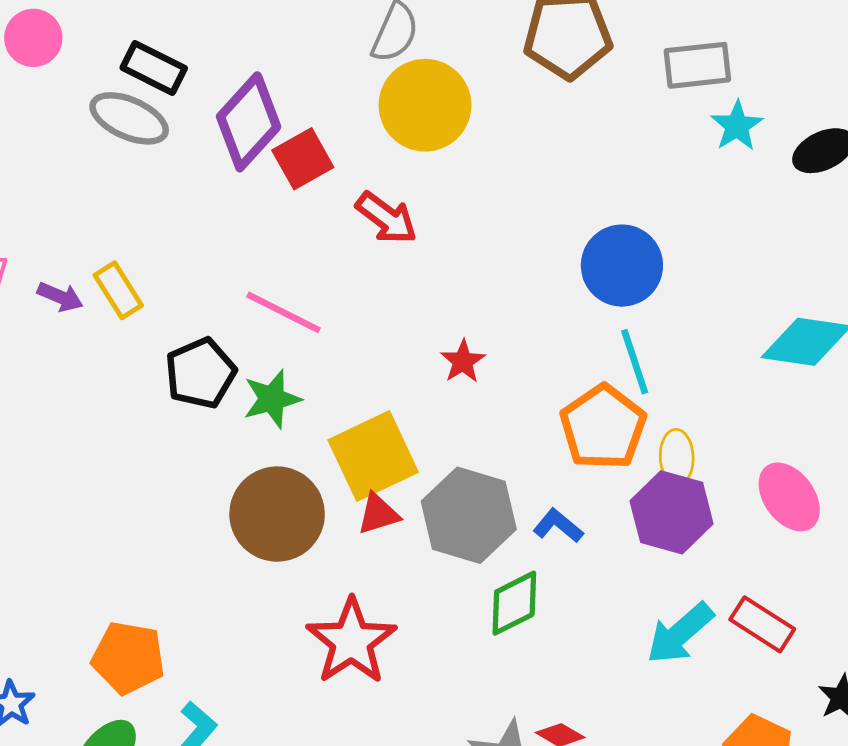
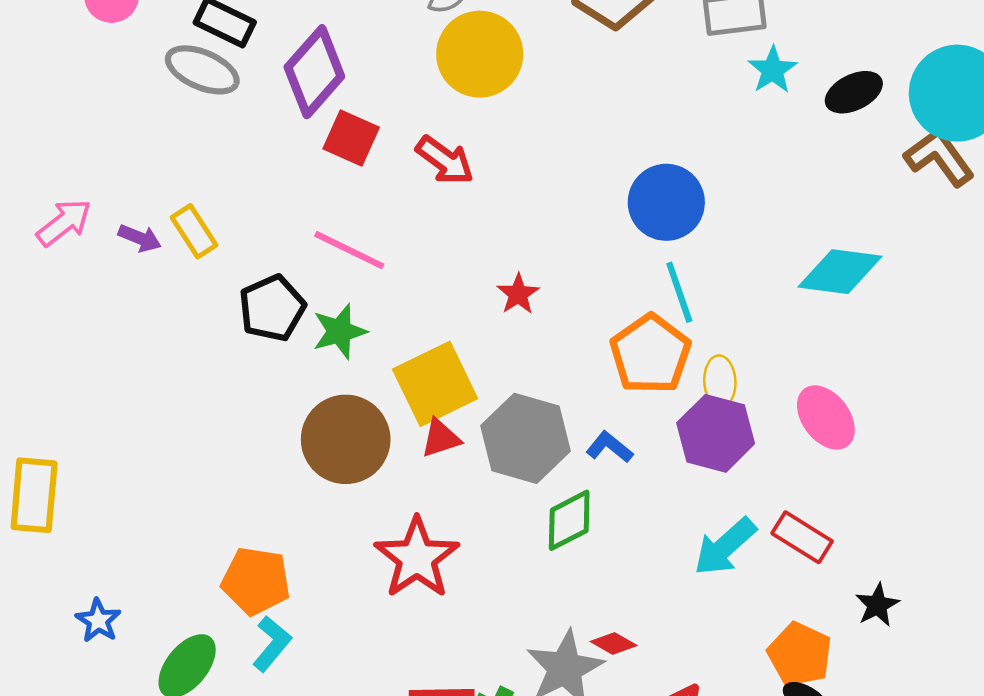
red square: (303, 159) -> (351, 138), moved, turned -36
orange pentagon: (128, 658) -> (256, 581), moved

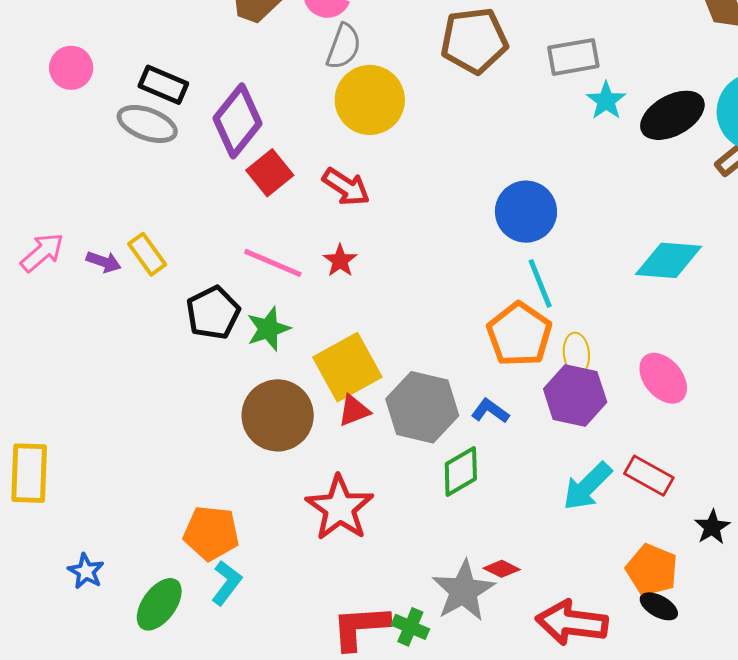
black ellipse: (854, 92) -> (672, 115), size x1.4
red square: (351, 138) -> (270, 173), turned 30
red star: (518, 294) -> (340, 261), moved

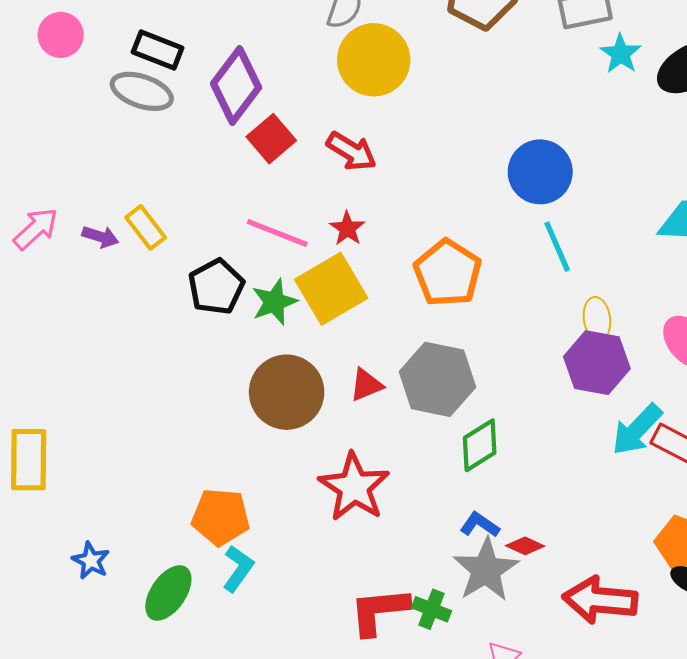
orange pentagon: (519, 334) -> (448, 273), moved
yellow square: (347, 367) -> (331, 289), moved
blue L-shape: (490, 411) -> (480, 525), moved
cyan arrow: (587, 486) -> (637, 430), moved

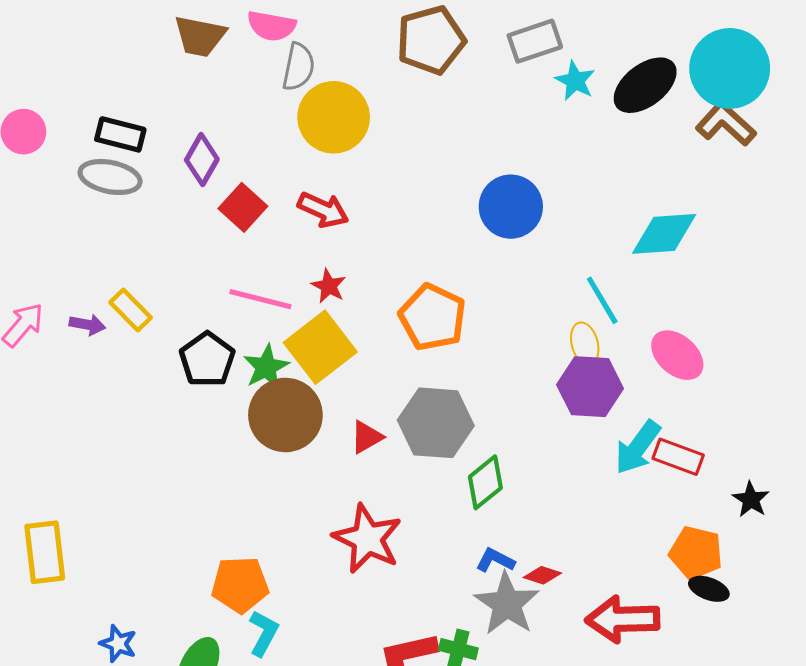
purple diamond: (236, 85) -> (202, 160), size x0.7
cyan line: (557, 247) -> (602, 300), moved
brown circle: (287, 392) -> (285, 415), moved

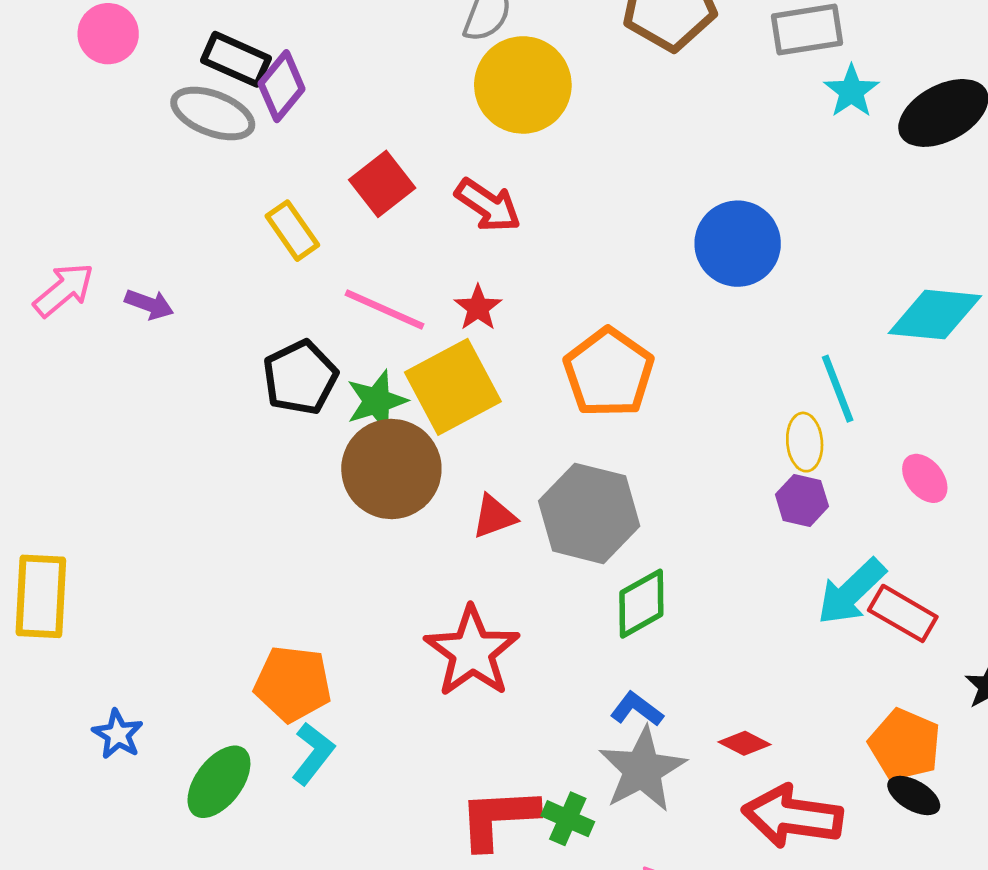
purple diamond: (202, 160) -> (282, 86), moved
yellow rectangle: (131, 310) -> (292, 231), moved
pink ellipse: (677, 355) -> (925, 478), size x0.7
purple hexagon: (590, 387) -> (802, 500), size x0.6
red diamond: (542, 575) -> (745, 743), moved

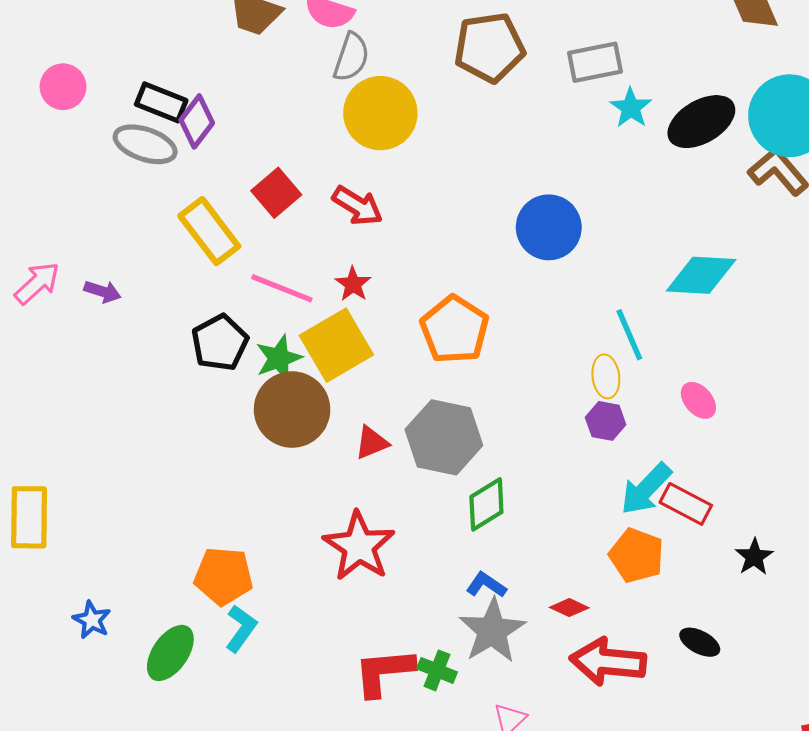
yellow rectangle: (292, 231) -> (209, 231), size x1.5
orange pentagon: (905, 745) -> (637, 555), moved

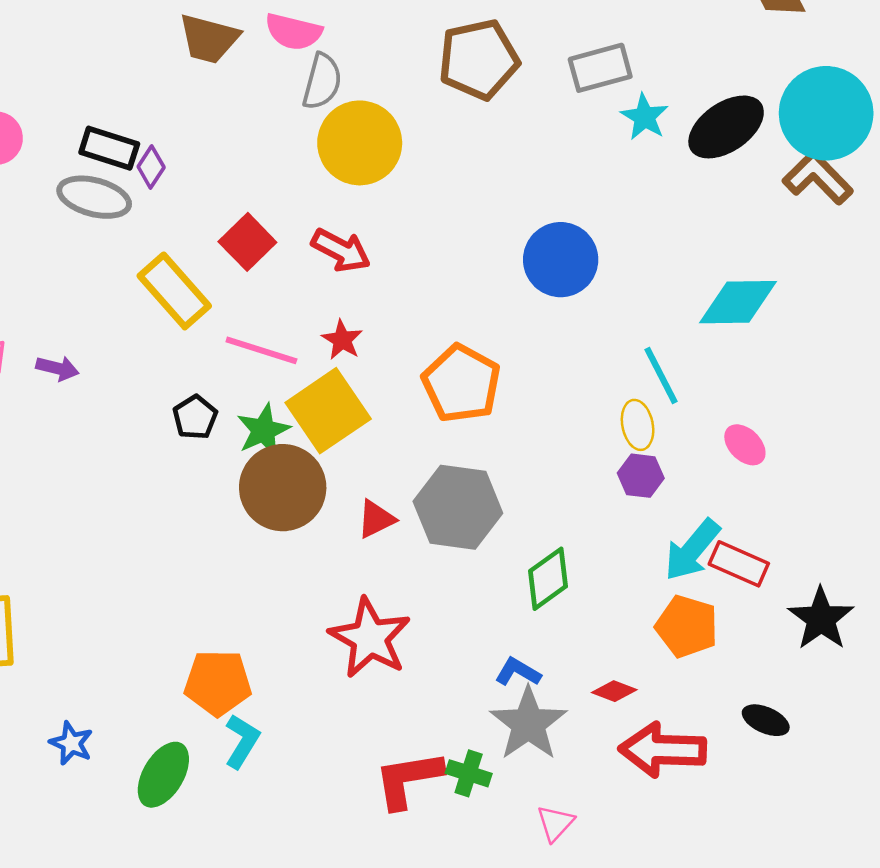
purple diamond: (197, 121) -> (151, 167), size x0.7
black pentagon: (220, 343) -> (195, 417), size x0.7
green diamond: (486, 504) -> (548, 579), moved
black star: (754, 557) -> (821, 619), size x1.5

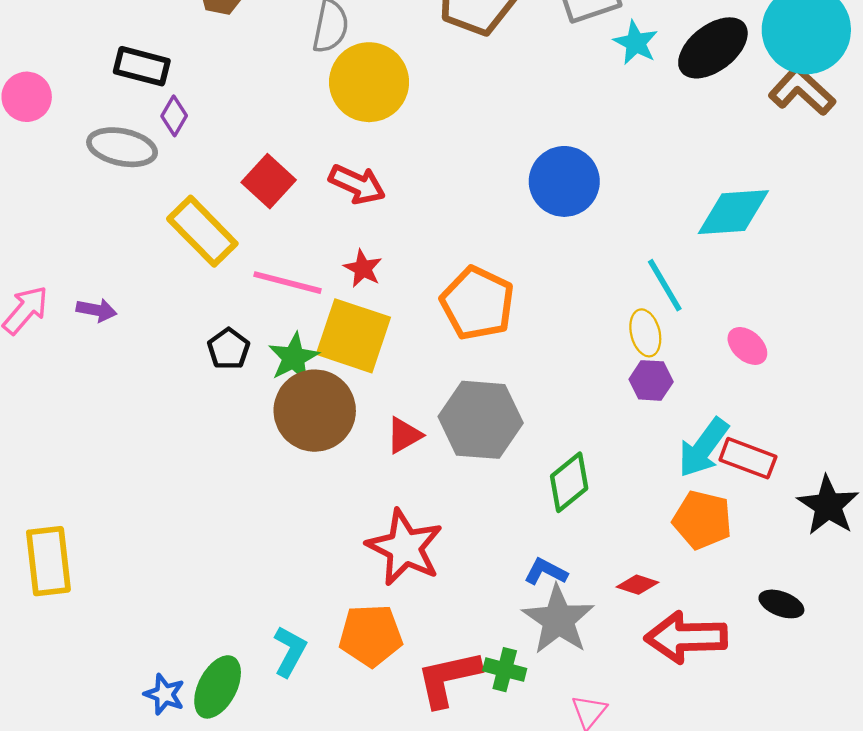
black rectangle: (109, 148) -> (142, 66), moved
yellow square: (328, 411) -> (353, 336), turned -34
orange pentagon: (218, 683) -> (371, 636), moved
blue star: (71, 743) -> (164, 694), moved

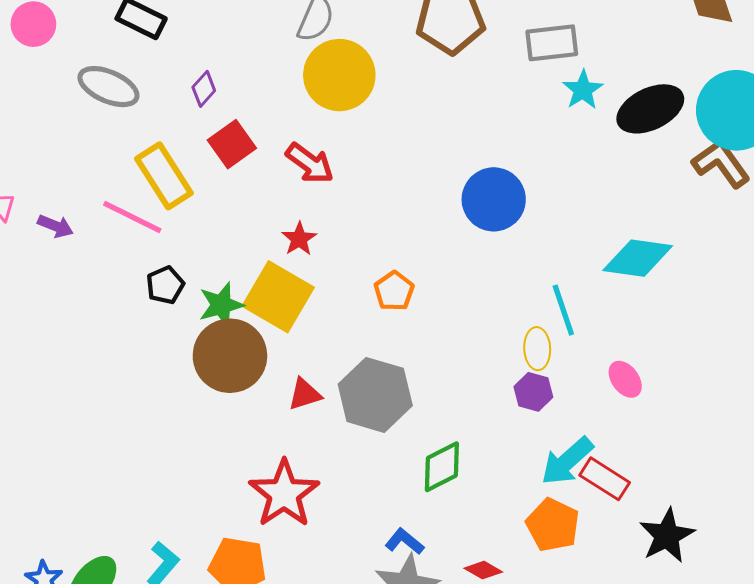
purple diamond: (174, 116) -> (204, 89), moved
pink line: (287, 283) -> (132, 217), moved
orange pentagon: (477, 303) -> (394, 291), size x0.6

